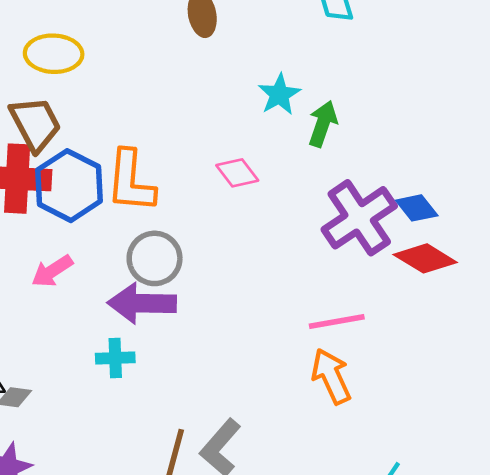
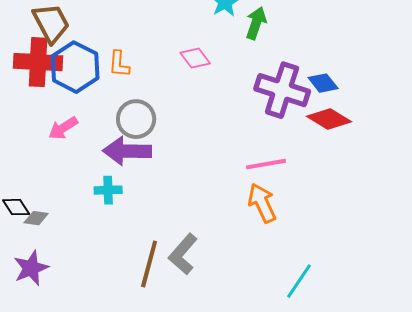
orange L-shape: (131, 181) -> (119, 64), size x0.6
purple cross: (359, 218) -> (282, 90), turned -38

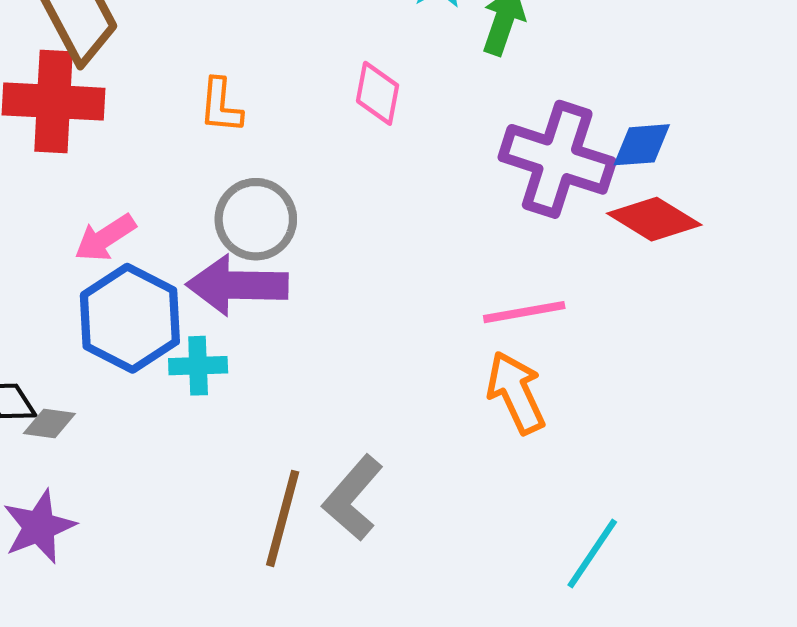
pink diamond: (195, 58) -> (378, 93), turned 48
blue hexagon: (75, 67) -> (130, 318), moved
blue diamond: (323, 83) -> (642, 145), turned -56

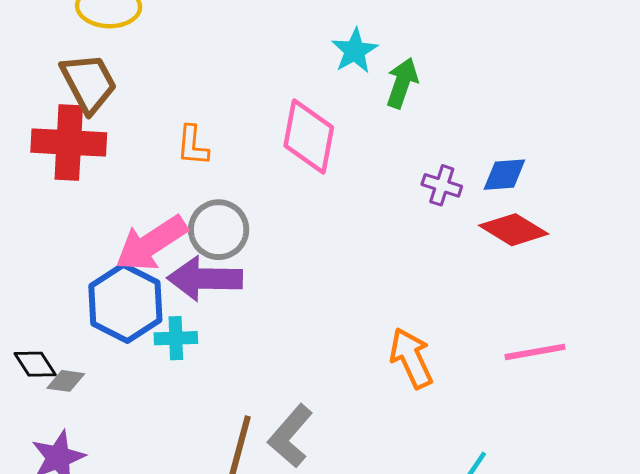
pink diamond: (378, 93) -> (309, 136), size x1.6
purple cross: (557, 159) -> (442, 185), size x0.5
pink arrow: (105, 238) -> (151, 243), moved, size x1.6
pink line: (524, 312) -> (535, 352), moved

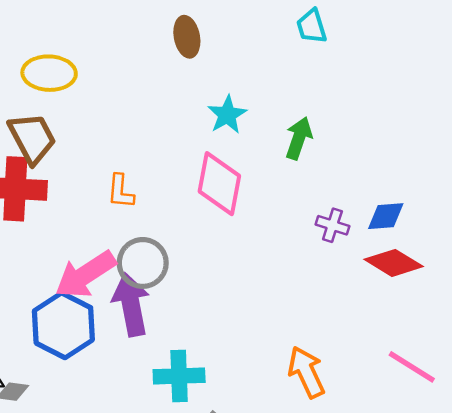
cyan star: (355, 51) -> (227, 115), moved
purple arrow: (205, 279) -> (131, 305), turned 78
cyan cross: (176, 338) -> (179, 376), moved, size x1.4
pink line: (535, 352) -> (412, 367), turned 42

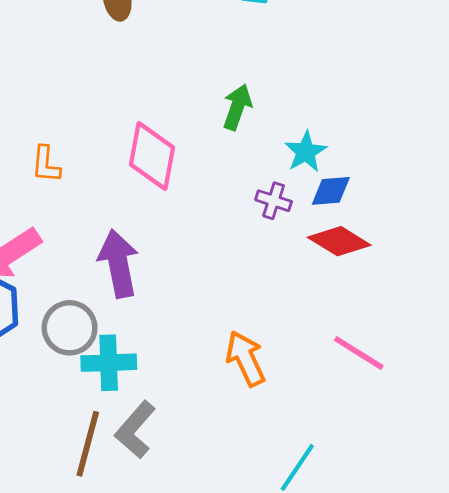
cyan star: (227, 115) -> (306, 152), moved
gray circle: (143, 263) -> (70, 328), moved
purple arrow: (131, 305) -> (118, 264), moved

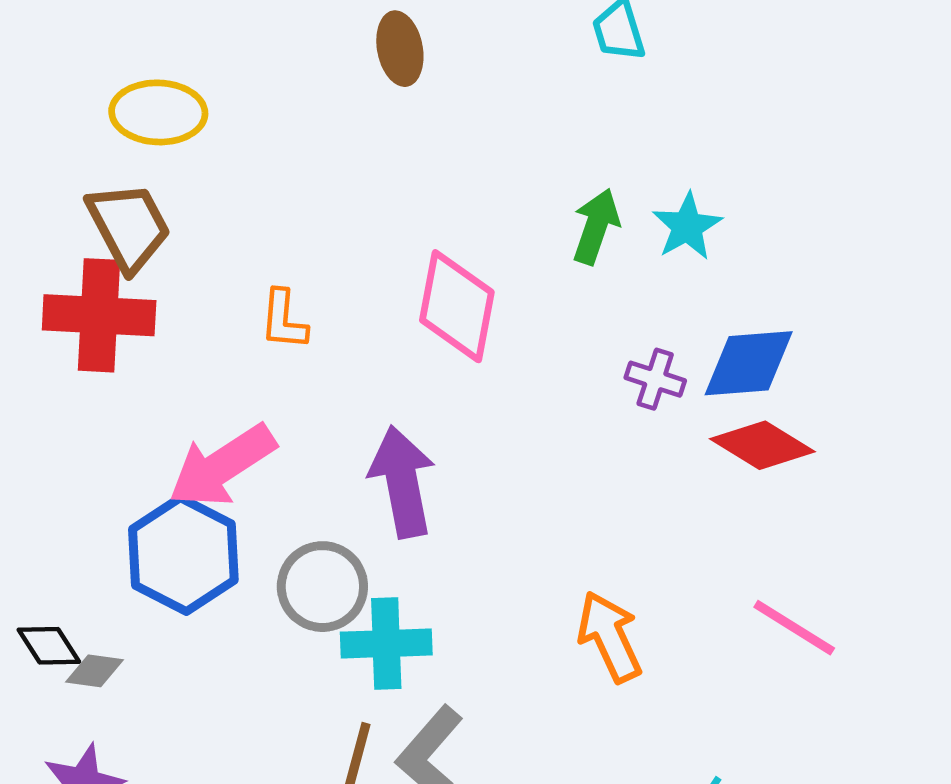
cyan star: (306, 152) -> (687, 226), moved
blue diamond: (331, 191) -> (749, 363), size x1.4

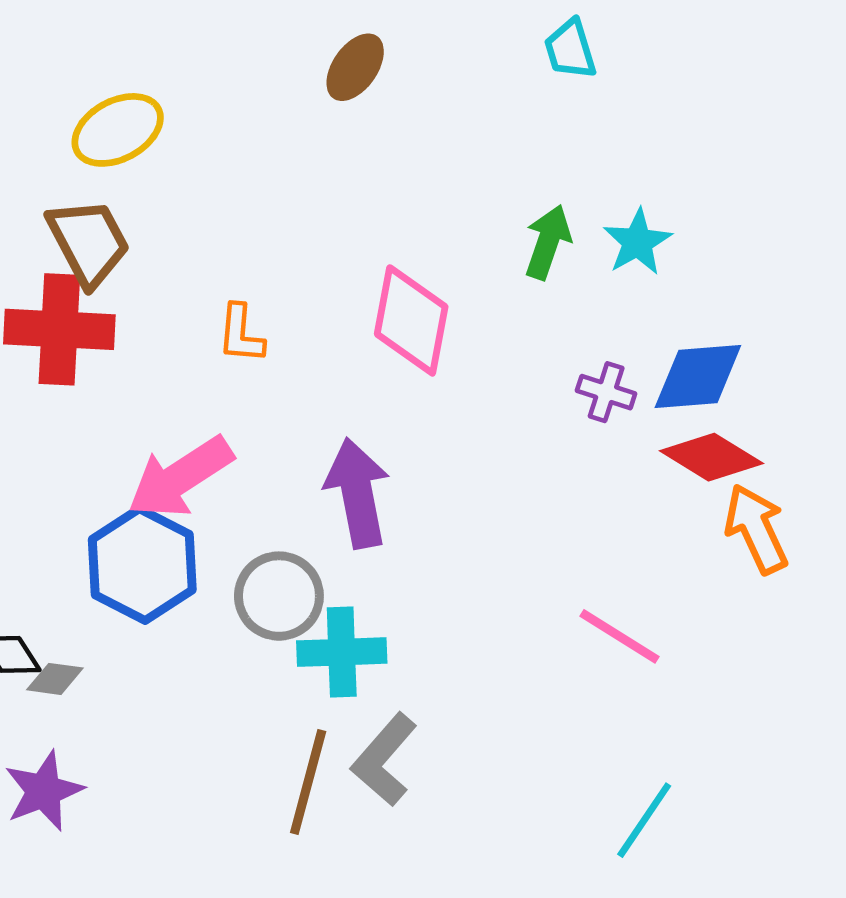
brown ellipse: (400, 49) -> (355, 67), turned 46
yellow ellipse: (158, 112) -> (118, 130), turned -30
pink line: (794, 628) -> (620, 636), moved
orange arrow: (610, 637) -> (756, 529), moved

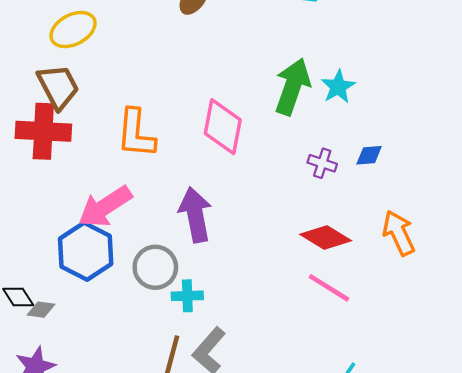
green arrow: (548, 242) -> (292, 87), size x1.5
orange L-shape: (241, 334) -> (136, 134), size x1.6
blue diamond: (698, 376) -> (369, 155), size x0.6
red diamond: (711, 457) -> (326, 238), moved
cyan cross: (342, 652) -> (187, 296), size x0.7

